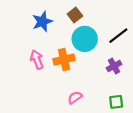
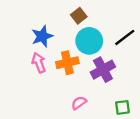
blue star: (42, 22) -> (42, 36), moved
purple cross: (114, 66) -> (103, 70), moved, size x1.5

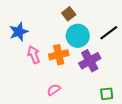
blue star: (42, 36) -> (19, 32), moved
pink semicircle: (79, 103) -> (54, 90), moved

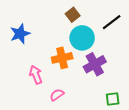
black line: (109, 33) -> (112, 22), moved
pink arrow: (34, 55) -> (36, 75), moved

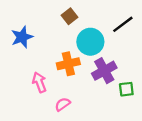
brown square: (73, 15) -> (70, 16), moved
green square: (113, 99) -> (126, 89), moved

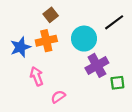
brown square: (70, 16) -> (51, 15), moved
blue star: (22, 37) -> (20, 47), moved
orange cross: (68, 64) -> (46, 41), moved

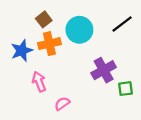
brown square: (51, 15) -> (44, 19), moved
cyan circle: (84, 39) -> (79, 30), moved

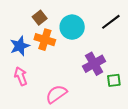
orange cross: (49, 44) -> (45, 40), turned 30
pink arrow: (39, 82) -> (21, 76), moved
pink semicircle: (62, 104) -> (56, 94), size x1.5

